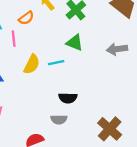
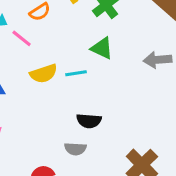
pink line: (14, 39) -> (22, 38), turned -49
yellow semicircle: (32, 64) -> (44, 74), turned 42

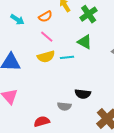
pink line: (22, 38) -> (47, 37), moved
black semicircle: (89, 121) -> (83, 94), moved

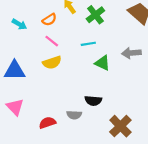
green triangle: (85, 42) -> (102, 63), moved
cyan line: (67, 57) -> (88, 44), moved
red semicircle: (42, 121) -> (47, 123), moved

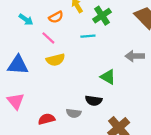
pink line: (52, 41) -> (48, 38), moved
cyan line: (88, 44) -> (88, 36), moved
green triangle: (102, 63) -> (108, 77), moved

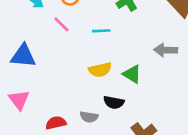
cyan line: (88, 36) -> (101, 31), moved
yellow semicircle: (56, 60) -> (100, 70), moved

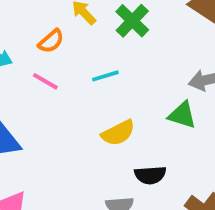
green triangle: (132, 74) -> (182, 115), moved

